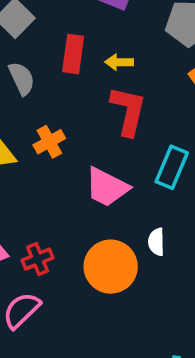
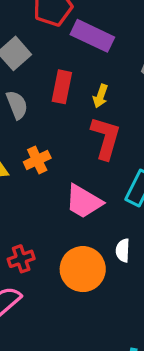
yellow arrow: (119, 62) -> (100, 96), turned -75

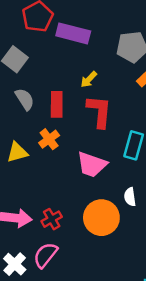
red rectangle: (62, 87) -> (57, 104), moved
yellow arrow: (100, 96) -> (89, 79), turned 36

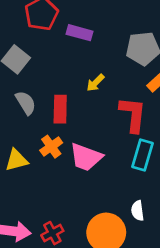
purple rectangle: (73, 33) -> (79, 33), size x0.7
red L-shape: (99, 111) -> (133, 114), moved
pink trapezoid: (92, 165) -> (86, 157), moved

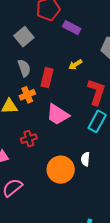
orange cross: (51, 147) -> (27, 95), moved
red cross: (52, 233) -> (29, 139), moved

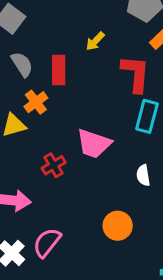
pink trapezoid: (58, 115) -> (94, 144), moved
orange circle: (61, 170) -> (118, 226), moved, size x0.7

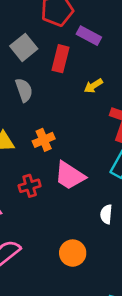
red rectangle: (59, 70) -> (60, 59), moved
orange cross: (36, 102) -> (44, 140), moved

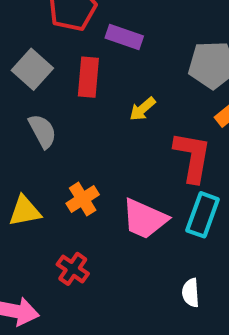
pink trapezoid: (70, 176) -> (145, 219), moved
red cross: (30, 186) -> (73, 269), turned -30

